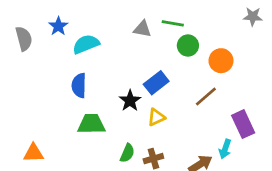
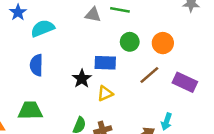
green circle: (188, 46) -> (130, 42), moved
blue rectangle: (156, 83) -> (105, 63), turned 40
green trapezoid: (91, 124) -> (30, 111), moved
purple rectangle: (243, 124) -> (185, 82), moved, turned -40

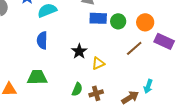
blue rectangle: (105, 63) -> (98, 18), moved
purple rectangle: (185, 82) -> (164, 41), moved

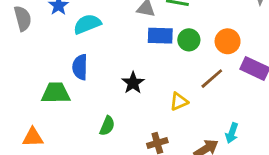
yellow triangle: (98, 63) -> (179, 101), moved
green trapezoid: (37, 77) -> (56, 93), moved
green semicircle: (77, 89) -> (107, 126), moved

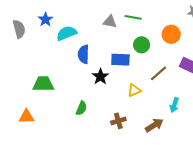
blue rectangle: (160, 36) -> (120, 60), moved
orange circle: (228, 41) -> (171, 34), moved
blue semicircle: (80, 67) -> (83, 54), moved
cyan arrow: (232, 133) -> (174, 105), moved

